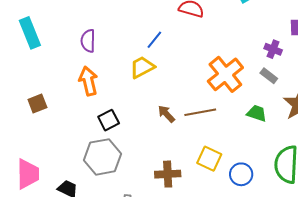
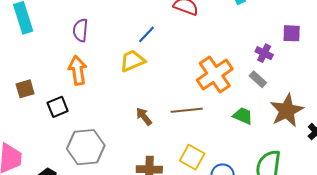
brown arrow: (166, 114) -> (144, 116), moved
black square: (109, 120) -> (58, 107), moved

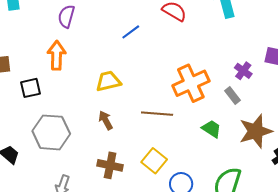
yellow trapezoid: (132, 61) -> (108, 81), moved
brown arrow: (144, 116) -> (106, 120), moved

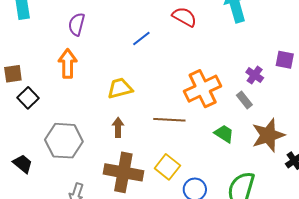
black square: (30, 88) -> (28, 98), moved, turned -30
brown arrow: (106, 120) -> (118, 127), turned 30
brown cross: (110, 165) -> (123, 172), size x1.5

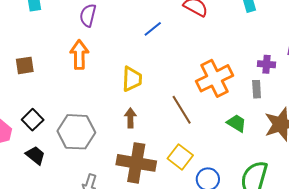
purple cross: (255, 75) -> (266, 64), turned -30
yellow trapezoid: (120, 88) -> (132, 79), turned 108
black square: (28, 98) -> (33, 120), moved
gray rectangle: (244, 100) -> (257, 89), turned 36
brown line: (169, 120) -> (182, 110), turned 56

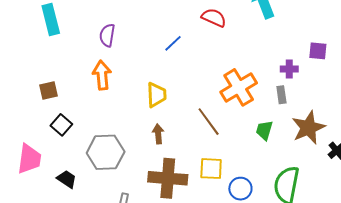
black square: (33, 120) -> (61, 125), moved
green trapezoid: (236, 123) -> (264, 130), turned -100
yellow square: (180, 157) -> (211, 169), turned -30

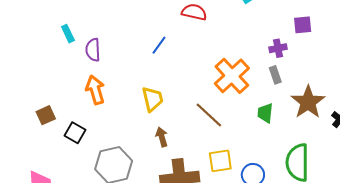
cyan rectangle: (51, 20) -> (68, 34), moved, size x0.6
black square: (61, 125) -> (75, 133), moved

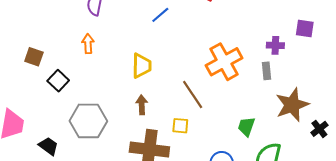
orange arrow: (95, 90) -> (88, 44), size x0.7
green trapezoid: (265, 113) -> (246, 127), moved
brown square: (46, 115) -> (34, 57), turned 30
yellow square: (220, 161) -> (180, 126), moved, size x0.7

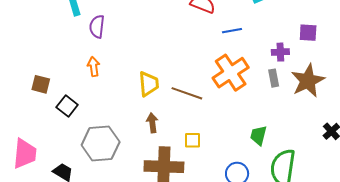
blue line: (160, 15) -> (232, 31), moved, turned 36
brown line: (193, 95) -> (187, 93), moved, turned -32
brown star: (292, 105) -> (308, 81), moved

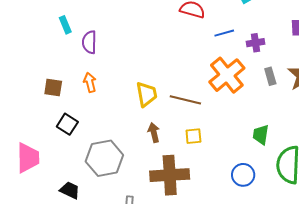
purple cross: (280, 52) -> (255, 43), moved
brown square: (41, 84) -> (53, 88), moved
yellow square: (193, 140) -> (193, 136), moved
pink trapezoid: (25, 154) -> (28, 158), moved

